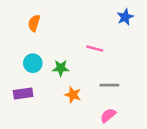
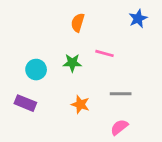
orange semicircle: (34, 23) -> (78, 23), moved
green star: (61, 68) -> (72, 63), moved
purple rectangle: (23, 94) -> (25, 103), turned 30

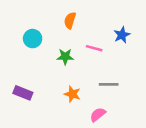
blue star: (138, 19) -> (122, 35), moved
cyan circle: (36, 70) -> (33, 39), moved
pink semicircle: (119, 127) -> (98, 115), moved

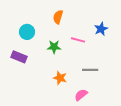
purple rectangle: (23, 93) -> (19, 57), moved

